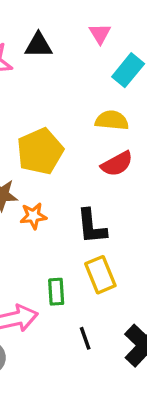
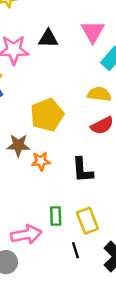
pink triangle: (100, 34) -> (93, 32), size x1.5
yellow rectangle: (100, 275) -> (87, 221), moved

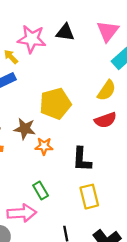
yellow semicircle: (99, 94) -> (107, 90), turned 110
green rectangle: (56, 216) -> (41, 191), moved, turned -36
yellow rectangle: (87, 221) -> (89, 197), moved

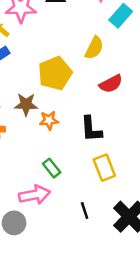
yellow semicircle: (107, 90) -> (94, 48), moved

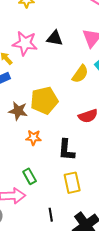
yellow semicircle: (94, 48) -> (80, 74), moved
brown star: (26, 104) -> (18, 111), moved

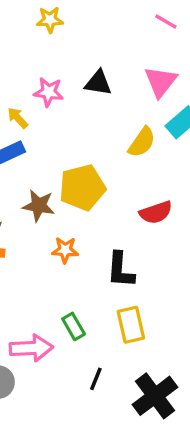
pink star: (25, 43) -> (49, 92), size x0.7
green rectangle: (30, 176) -> (74, 326), moved
black line: (51, 215) -> (96, 379), turned 32

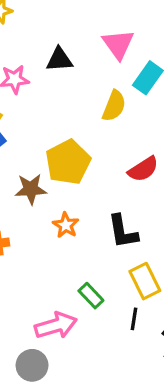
orange star: (65, 250) -> (66, 225), turned -30
black line: (96, 379) -> (134, 319), moved

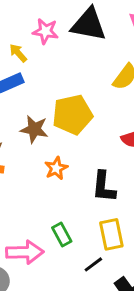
black triangle: (59, 60) -> (89, 24), size x1.5
black line: (134, 319) -> (93, 264), turned 30

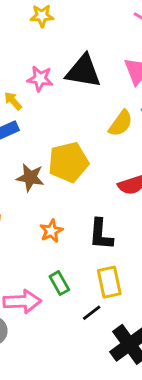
orange star: (56, 168) -> (51, 231), moved

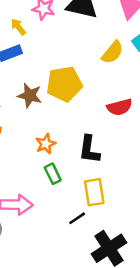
green rectangle: (59, 283) -> (53, 174), moved

